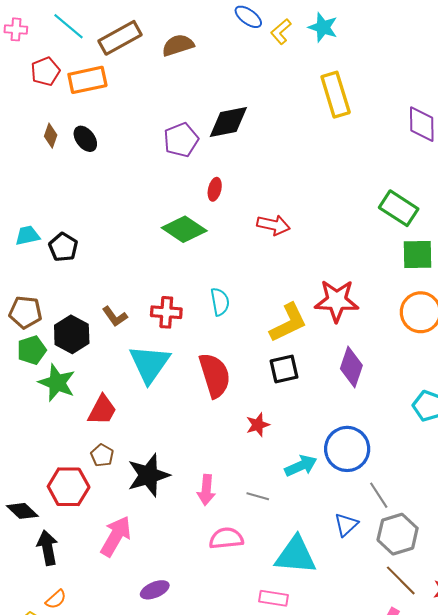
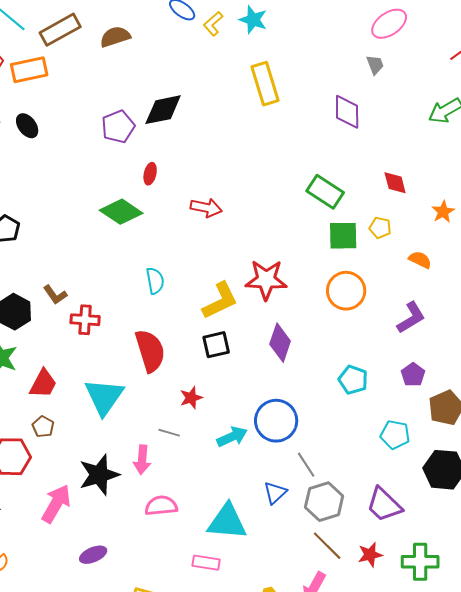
red cross: (166, 312) -> (85, 320), moved
cyan triangle: (149, 364) -> (104, 397), moved
black star: (148, 475) -> (99, 475), moved
gray line: (258, 496) -> (169, 433), moved

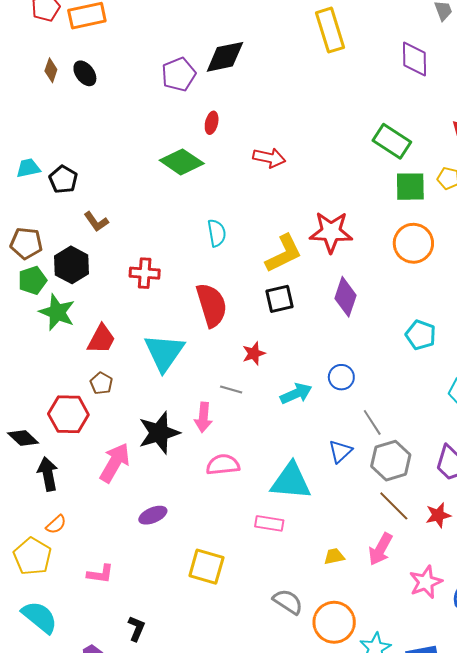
brown L-shape: (55, 295) -> (96, 222), moved
blue circle: (276, 421) -> (341, 377), size x0.6

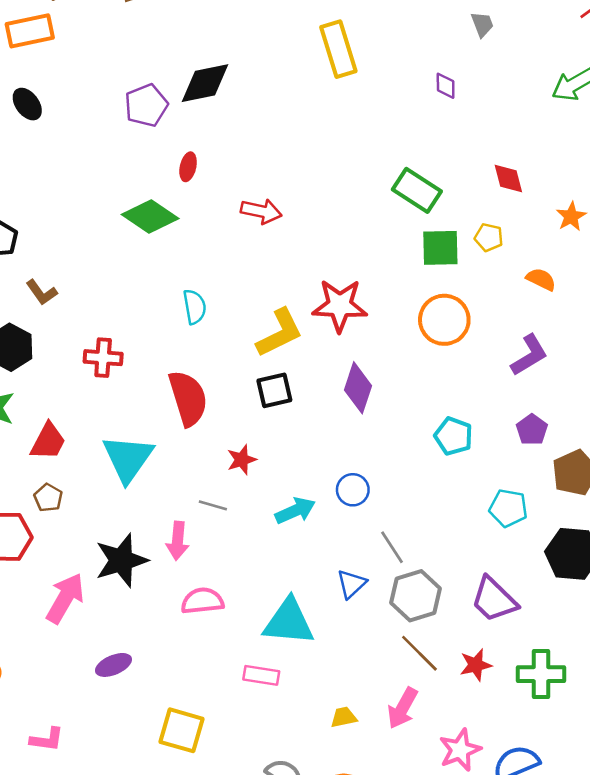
purple diamond: (414, 59) -> (446, 86), size x0.6

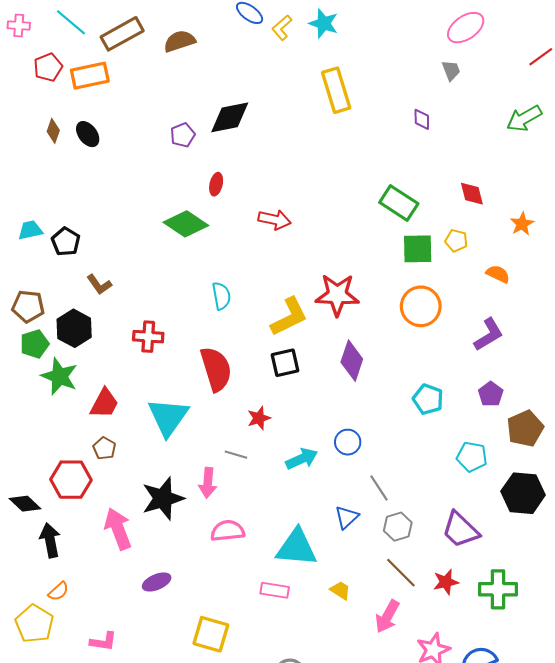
purple pentagon: (146, 105) -> (183, 135), size x0.7
gray hexagon: (416, 596) -> (398, 527), size x0.7
pink arrow: (65, 598) -> (118, 529), turned -51
yellow trapezoid: (344, 717) -> (340, 590), moved, turned 45

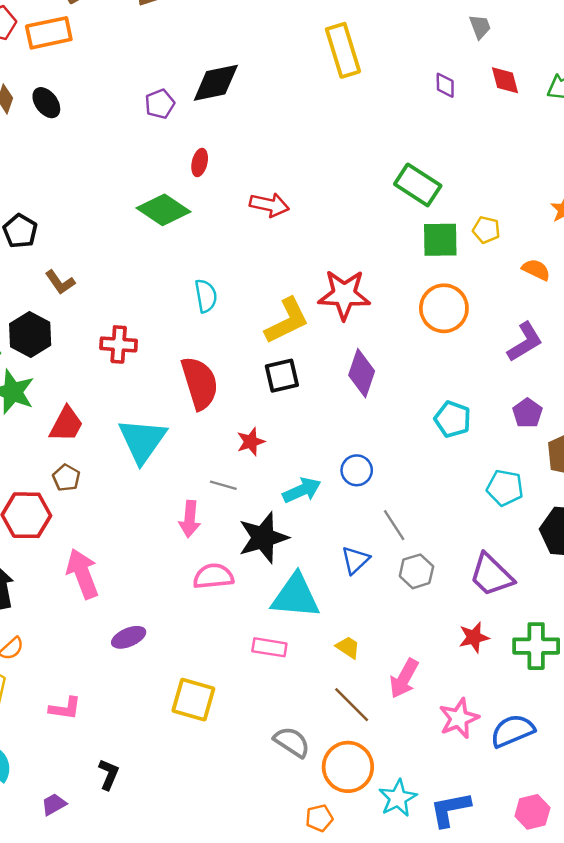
red diamond: (472, 194) -> (505, 80), moved
black star: (163, 498) -> (263, 538), moved
brown line: (401, 573) -> (352, 705), moved

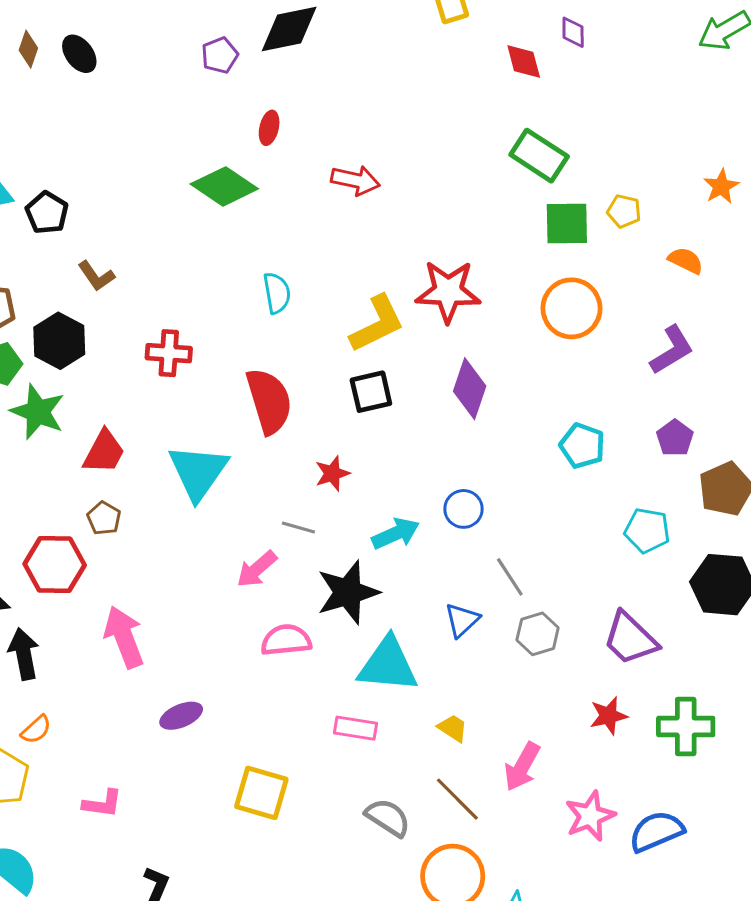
red diamond: (505, 80) -> (524, 61), moved
pink arrow: (190, 519) -> (257, 569), turned 44
gray semicircle: (292, 742) -> (388, 818), moved

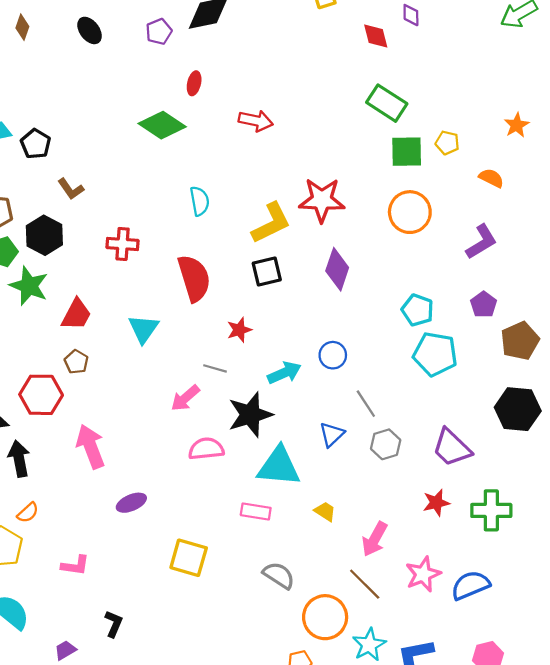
black ellipse: (79, 54) -> (90, 30), moved
cyan triangle: (198, 472) -> (143, 329), size x0.7
cyan pentagon: (647, 531) -> (435, 354), moved, size x1.4
brown line: (457, 799) -> (365, 584), moved

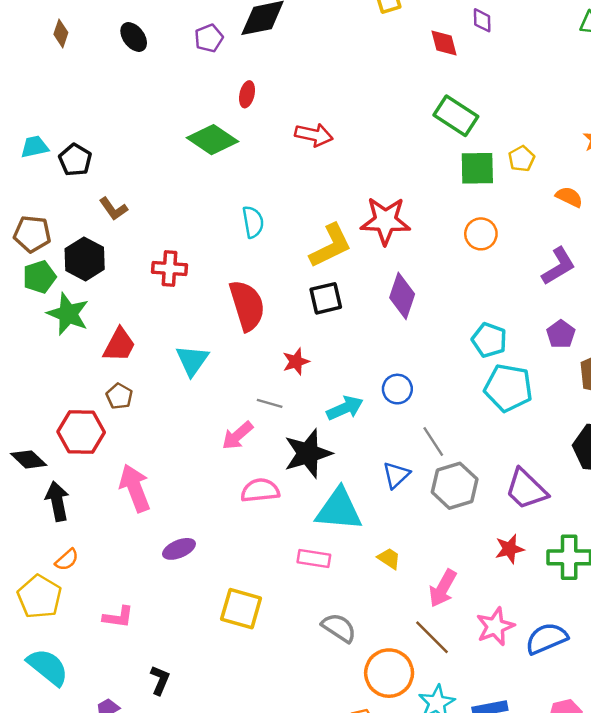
yellow pentagon: (447, 143) -> (521, 159), turned 30
orange circle: (410, 212) -> (481, 234), size x0.7
gray hexagon: (386, 444) -> (455, 486), size x1.4

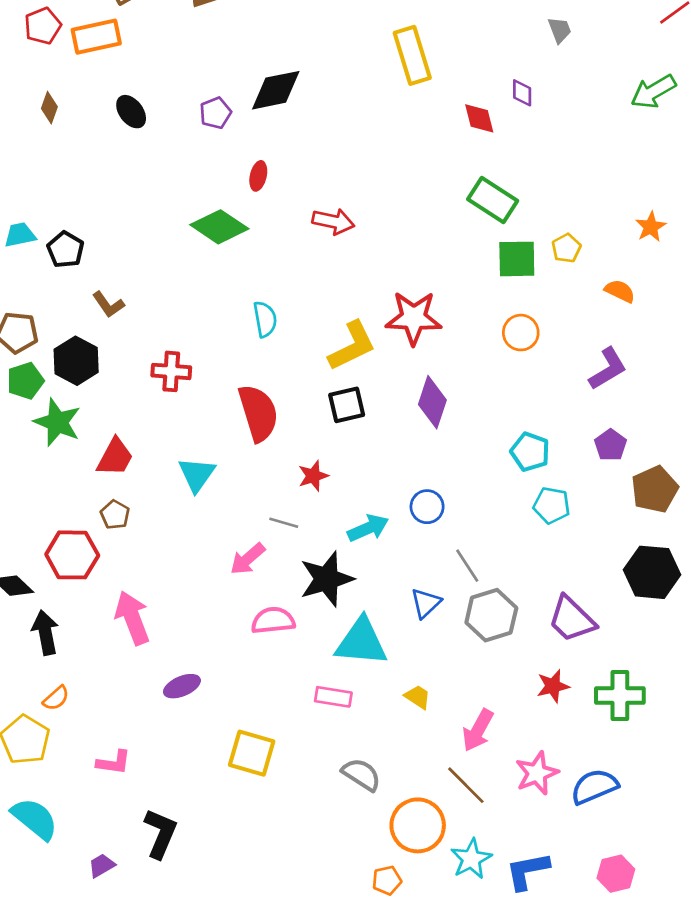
cyan pentagon: (508, 388) -> (552, 505), size x0.7
black L-shape: (160, 680) -> (161, 833), size x1.5

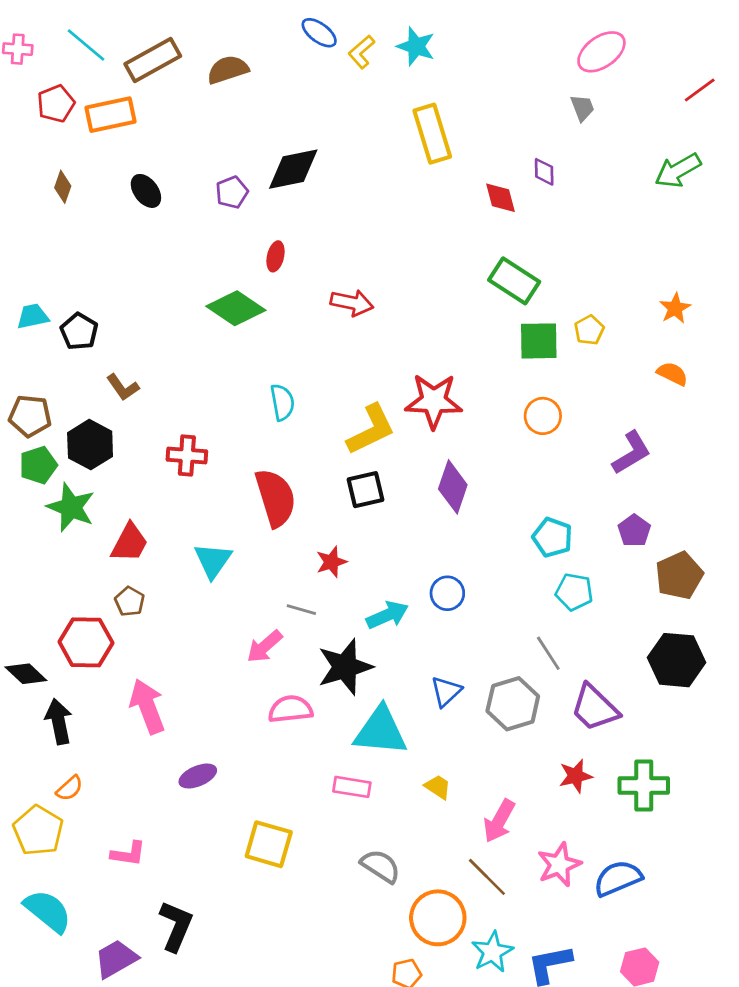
orange semicircle: (620, 291) -> (672, 374), moved
gray line: (467, 566) -> (548, 653), moved
purple trapezoid: (102, 866) -> (116, 959), size x1.6

